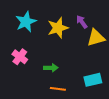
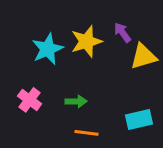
cyan star: (26, 22) -> (48, 49), moved
pink cross: (20, 57) -> (30, 100), moved

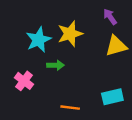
purple arrow: (122, 32) -> (110, 17), moved
green arrow: (76, 101) -> (56, 65), moved

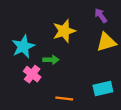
cyan star: (39, 40) -> (23, 46), moved
pink cross: (24, 81) -> (32, 74), moved

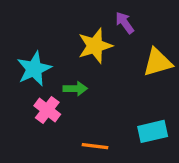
purple arrow: (101, 15) -> (125, 23), moved

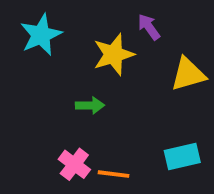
cyan star: (34, 69) -> (41, 35), moved
pink cross: (47, 110) -> (74, 164), moved

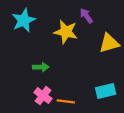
yellow star: (114, 54) -> (66, 32), turned 30
green arrow: (90, 105) -> (41, 67), moved

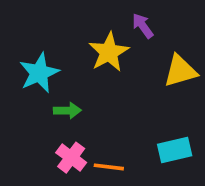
cyan star: (24, 20) -> (39, 73), moved
yellow star: (66, 32) -> (109, 52), turned 30

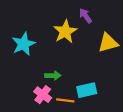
green arrow: (67, 111) -> (53, 75), moved
cyan rectangle: (175, 150) -> (87, 90), moved

